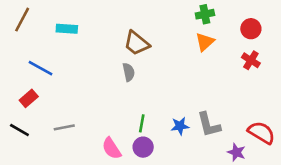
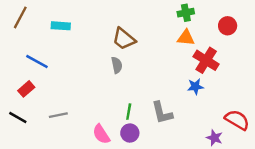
orange triangle: (205, 42) -> (186, 38), turned 48
red cross: (251, 60) -> (206, 60), moved, size x1.5
gray L-shape: (209, 125) -> (162, 113), moved
blue star: (180, 126) -> (195, 87), moved

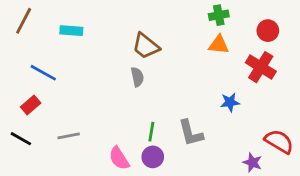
red cross: (206, 60) -> (261, 67), moved

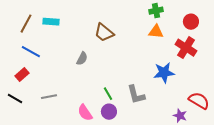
brown line: (24, 21) -> (26, 24), moved
gray semicircle: (137, 77) -> (82, 59), moved, turned 40
blue star: (230, 102) -> (164, 73), size x1.5
green line: (151, 132) -> (108, 94), turned -40

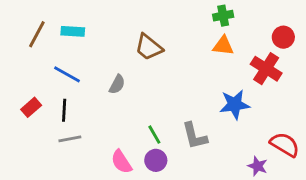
red circle: (191, 22) -> (283, 37), moved
blue line: (31, 52) -> (67, 74), moved
black line: (15, 99) -> (64, 110), moved, turned 63

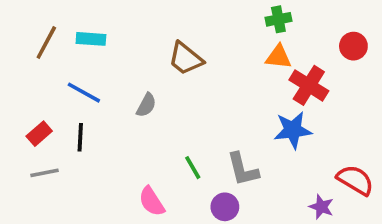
red cross: (266, 69) -> (309, 85), moved
gray line: (70, 139) -> (45, 173), moved
purple circle: (156, 160) -> (225, 207), moved

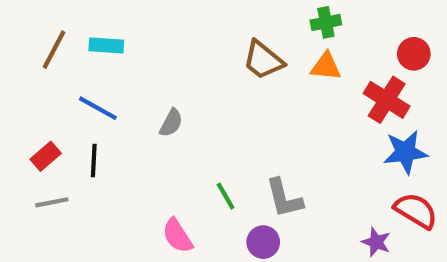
brown trapezoid: (186, 59) -> (263, 60), moved
red cross: (309, 85) -> (387, 100), moved
blue star: (293, 130) -> (405, 152), moved

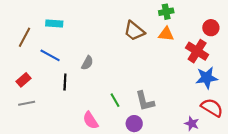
brown line: (54, 50) -> (24, 37), moved
black line: (94, 160) -> (65, 82), moved

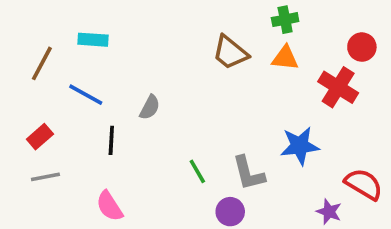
blue star: (207, 78) -> (300, 146), moved
pink semicircle: (91, 120) -> (109, 206), moved

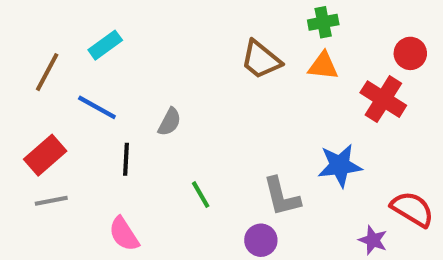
cyan rectangle: (93, 40) -> (105, 45), turned -40
red rectangle: (40, 137) -> (45, 155), size x1.4
green line: (197, 171) -> (201, 195), moved

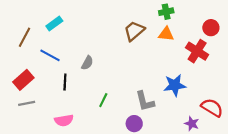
brown trapezoid: (261, 60) -> (134, 31), turned 100
green line: (201, 195) -> (103, 100), turned 56
pink semicircle: (124, 234) -> (64, 120), turned -66

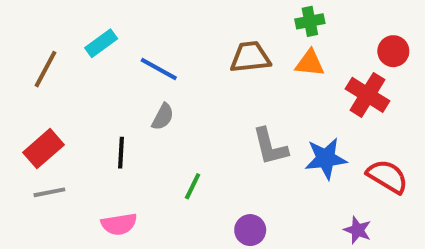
brown trapezoid: (134, 31) -> (250, 57), turned 35
blue line: (50, 55) -> (159, 69), moved
gray L-shape: (145, 101) -> (270, 147), moved
red semicircle: (212, 108) -> (387, 176), moved

